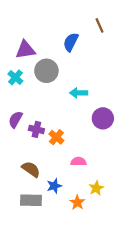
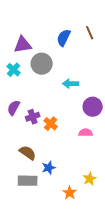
brown line: (100, 25) -> (90, 33), moved
purple cross: (36, 129) -> (33, 117), turned -32
pink semicircle: (79, 162) -> (86, 133), moved
yellow star: (96, 188) -> (90, 179), moved
orange star: (77, 202) -> (70, 193), moved

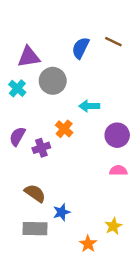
brown line: (90, 33) -> (113, 42), turned -40
orange cross: (51, 124) -> (64, 129), moved
pink semicircle: (86, 133) -> (118, 171), moved

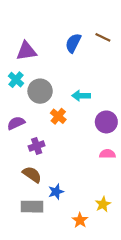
gray circle: (53, 81) -> (40, 91), moved
purple semicircle: (17, 136) -> (16, 123), turned 36
purple cross: (41, 148) -> (37, 146), moved

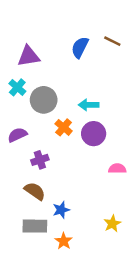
purple circle: (106, 122) -> (94, 134), moved
orange star: (80, 220) -> (64, 241), moved

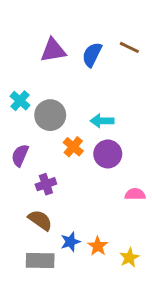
purple triangle: (29, 56) -> (53, 50), moved
purple semicircle: (17, 135) -> (20, 155), turned -42
orange star: (64, 241) -> (98, 246), moved

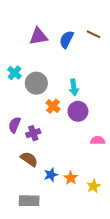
cyan arrow: (102, 121) -> (74, 87), turned -98
purple semicircle: (20, 155) -> (15, 125), moved
gray rectangle: (40, 260) -> (29, 201), moved

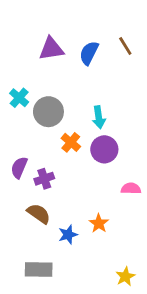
brown line: (94, 34) -> (125, 46), turned 32
orange star: (71, 178) -> (99, 223), moved
yellow star: (94, 186) -> (125, 276), moved

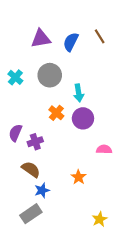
gray circle: (48, 112) -> (50, 75), moved
blue star: (68, 235) -> (42, 190), moved
gray rectangle: (39, 270) -> (31, 214), turned -35

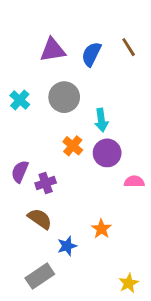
pink semicircle: (104, 149) -> (134, 182), moved
blue star: (42, 190) -> (67, 246), moved

